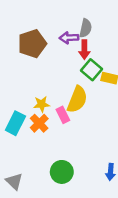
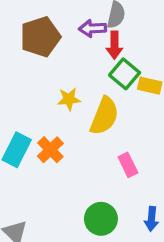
yellow star: (42, 104) -> (69, 99), moved
pink rectangle: (63, 115) -> (128, 165), moved
green circle: (62, 172) -> (101, 219), moved

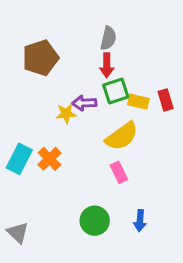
purple arrow: (93, 28) -> (84, 103), moved
green square: (125, 74) -> (116, 91), turned 32
yellow semicircle: (104, 116) -> (122, 136), moved, turned 32

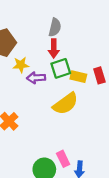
yellow star: (66, 114) -> (21, 65), moved
pink rectangle: (119, 172) -> (63, 159), moved

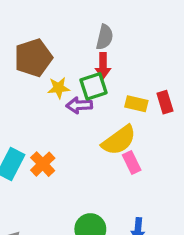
green square: (61, 68) -> (94, 86), moved
pink rectangle: (63, 159) -> (132, 162), moved

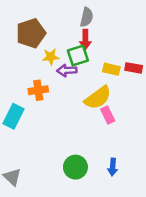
red rectangle: (165, 102) -> (134, 68), turned -63
orange cross: (43, 164) -> (38, 90), moved, turned 36

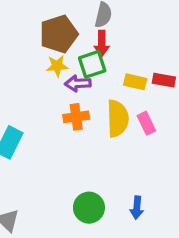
brown pentagon: (31, 33) -> (59, 34), moved
orange cross: (38, 90) -> (76, 117), moved
yellow semicircle: (98, 98) -> (118, 118), turned -56
pink rectangle: (108, 115) -> (146, 123), moved

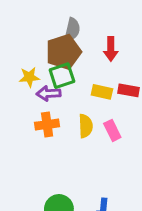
brown pentagon: (59, 34) -> (63, 52), moved
red arrow: (102, 44) -> (111, 49), moved
yellow semicircle: (118, 118) -> (86, 126), size x0.7

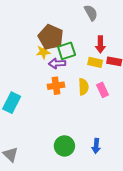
gray semicircle: (72, 30) -> (91, 13), moved, turned -42
red arrow: (111, 49) -> (100, 44), moved
brown pentagon: (63, 52) -> (51, 37), moved, turned -30

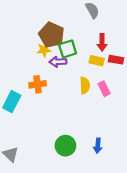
orange cross: (56, 86) -> (38, 84), moved

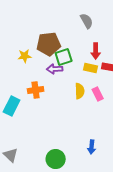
brown pentagon: (51, 35) -> (49, 44), turned -30
yellow star: (44, 50) -> (25, 56), moved
green circle: (65, 146) -> (56, 159), moved

